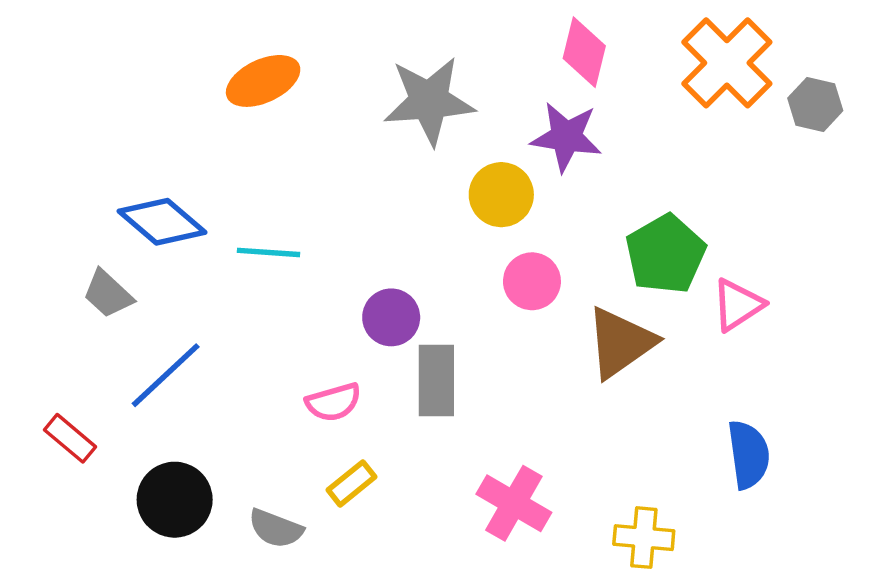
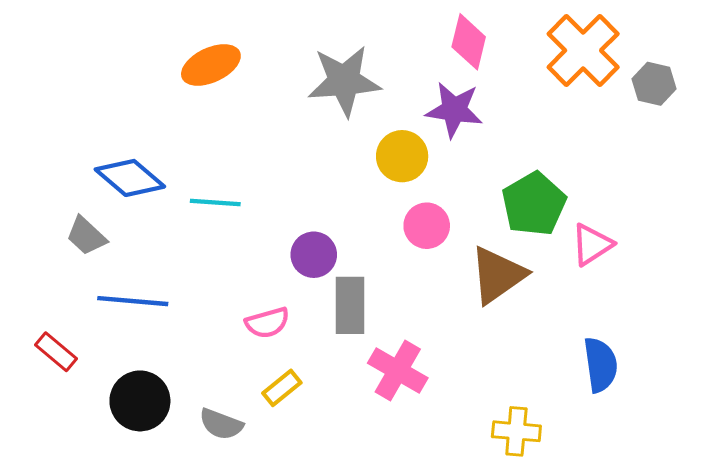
blue line: (166, 375) -> (133, 301), turned 48
pink cross: (514, 503) -> (398, 371), moved

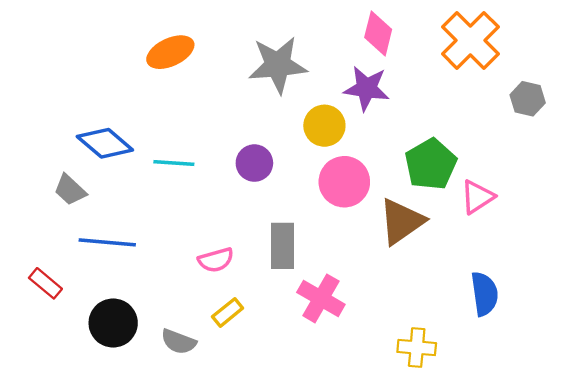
gray hexagon: (654, 84) -> (528, 99), moved
pink circle: (427, 226) -> (344, 182), size x1.4
purple circle: (314, 255) -> (254, 163), moved

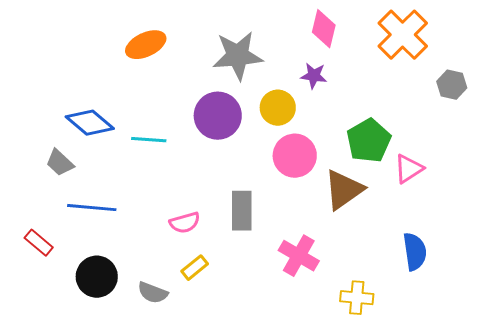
purple star: (366, 88) -> (314, 76), size x0.7
purple circle: (254, 163) -> (218, 116), moved, size x1.5
pink cross: (321, 298) -> (299, 256), moved

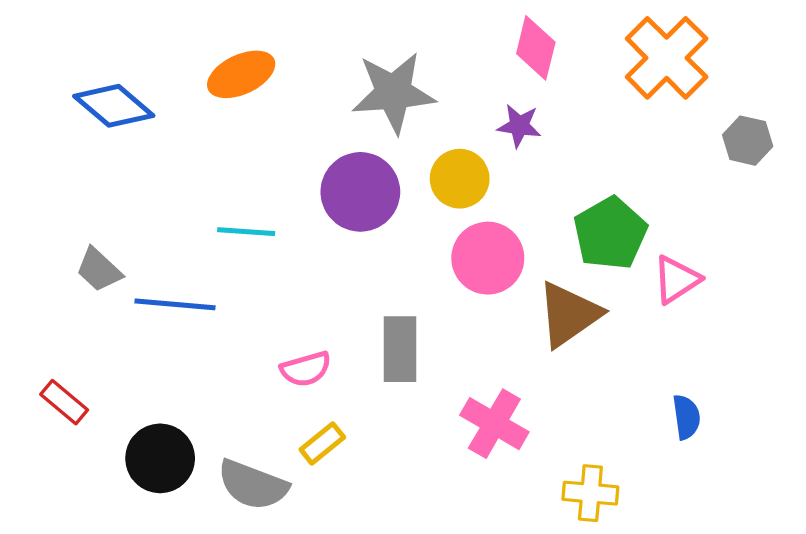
blue diamond: (90, 123) -> (114, 106), moved
blue line: (92, 208) -> (175, 304), moved
blue semicircle: (415, 252) -> (686, 417), size x0.7
gray semicircle: (153, 293) -> (253, 485), size x1.4

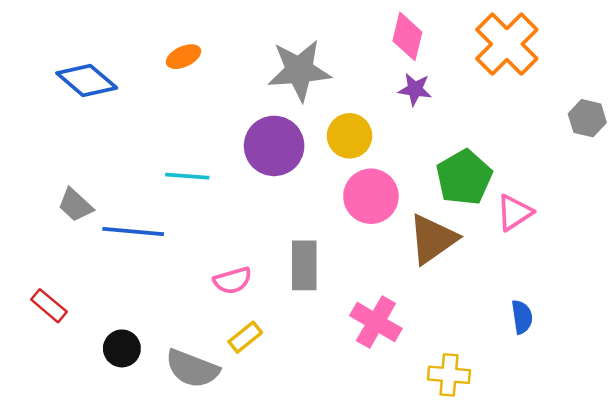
orange ellipse: (241, 74) -> (184, 57), size x0.7
purple star: (519, 126) -> (415, 89), moved
gray hexagon: (748, 141) -> (587, 118), moved
black circle: (160, 458) -> (122, 348), size x0.7

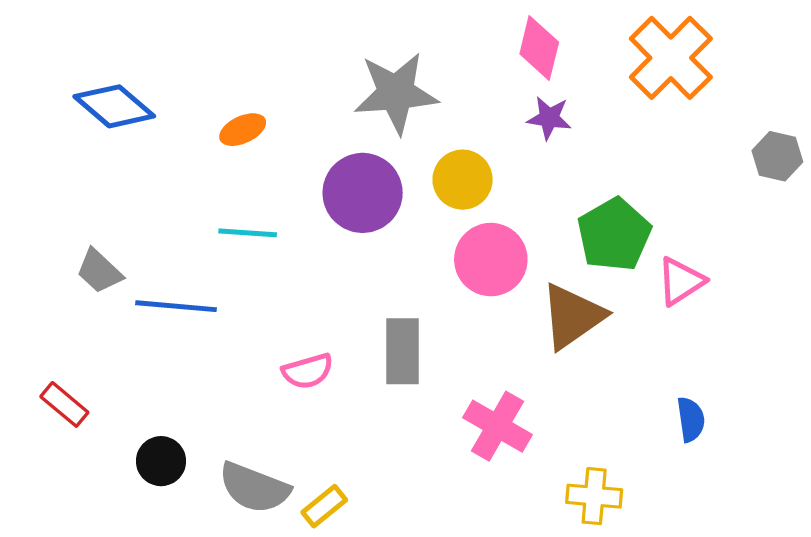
orange ellipse: (184, 57) -> (243, 130), moved
yellow rectangle: (245, 337) -> (324, 506), moved

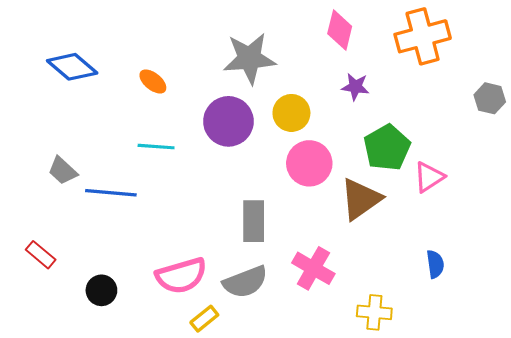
orange cross: (671, 58) -> (423, 36), turned 30
purple star: (549, 118) -> (355, 87), moved
orange ellipse: (243, 130) -> (153, 81), turned 64
pink semicircle: (308, 371) -> (181, 276), moved, size x1.6
gray semicircle: (254, 488) -> (245, 282), moved, turned -42

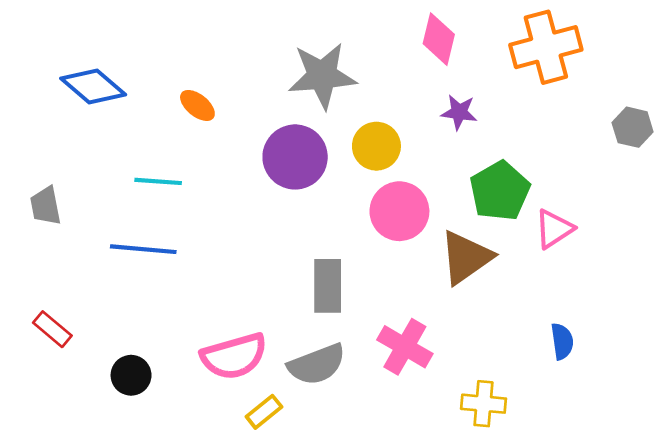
cyan line: (156, 147) -> (158, 181), moved
gray trapezoid: (63, 171) -> (46, 206), moved, turned 36

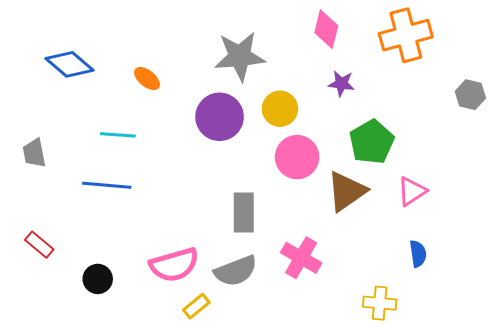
pink triangle: (554, 229) -> (412, 191), moved
yellow cross: (483, 404) -> (380, 303), moved

